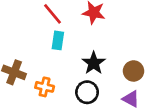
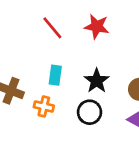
cyan rectangle: (58, 40) -> (55, 75), moved

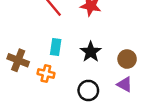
black circle: (90, 112) -> (88, 90), moved

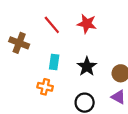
brown cross: (18, 60) -> (19, 43), moved

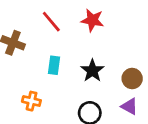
orange cross: (45, 87) -> (31, 101), moved

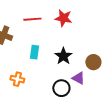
red line: (51, 22) -> (32, 19), turned -54
purple triangle: (129, 106) -> (78, 78), moved

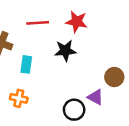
cyan rectangle: (34, 52) -> (26, 64), moved
black star: (63, 56) -> (65, 51), moved, turned 30

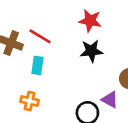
red line: (38, 23) -> (40, 36), moved, turned 35
black star: (65, 51) -> (91, 51), moved

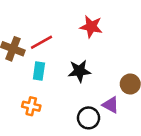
red line: (40, 36) -> (42, 42), turned -60
black star: (91, 51) -> (79, 71), moved

